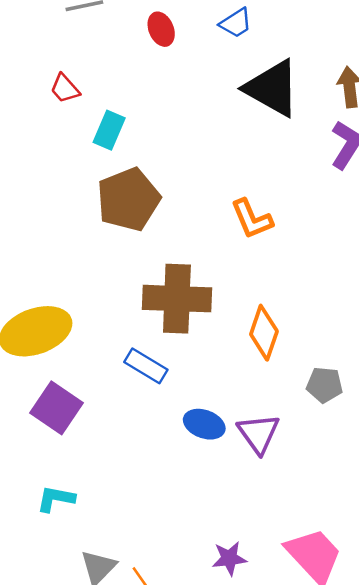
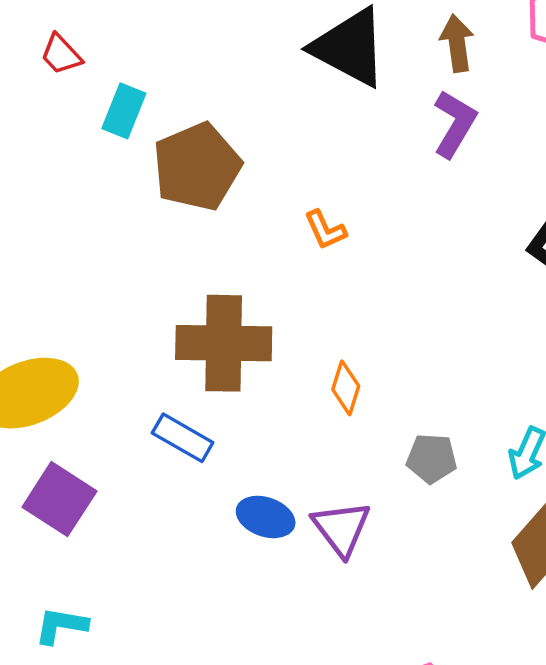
brown pentagon: (128, 200) -> (197, 167), moved
orange L-shape: (252, 219) -> (325, 230), size x0.7
orange diamond: (264, 333) -> (346, 388), size x0.7

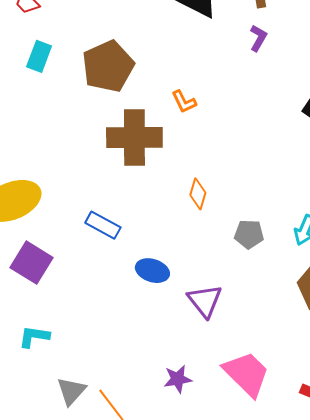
cyan rectangle: (124, 111) -> (39, 56), moved
purple L-shape: (455, 124) -> (258, 38), size x0.7
brown cross: (224, 343) -> (134, 138), moved
purple triangle: (341, 528) -> (205, 301), moved

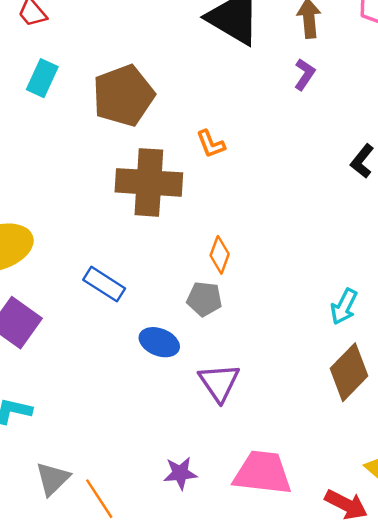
gray pentagon: (249, 234) -> (204, 299), moved
pink trapezoid: (246, 374) -> (263, 473), turned -42

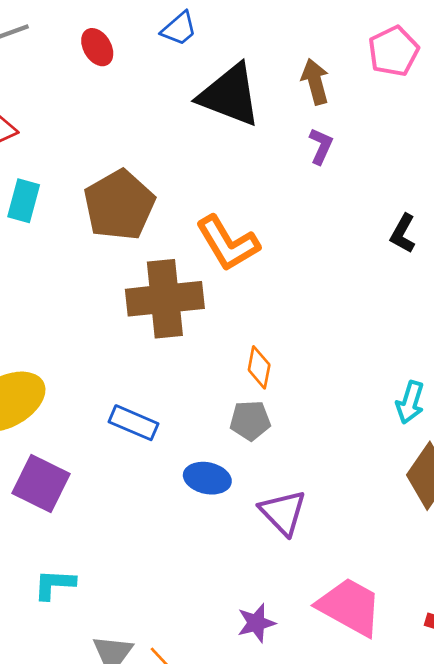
orange L-shape: (211, 144) -> (228, 243), size x1.8
pink trapezoid: (263, 473) -> (350, 607), turned 32

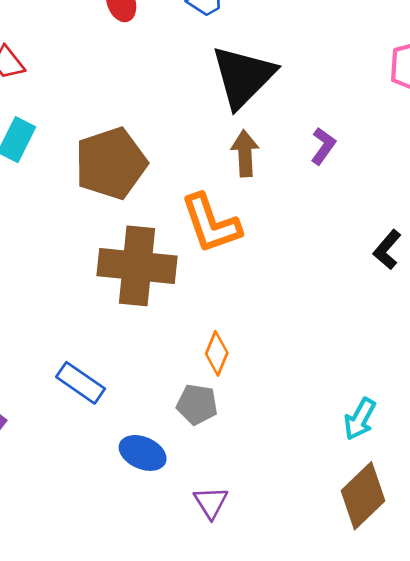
brown arrow: (315, 82) -> (245, 153), moved
black triangle: (230, 95) -> (243, 77), turned 42
purple triangle: (283, 512) -> (211, 502), size x0.7

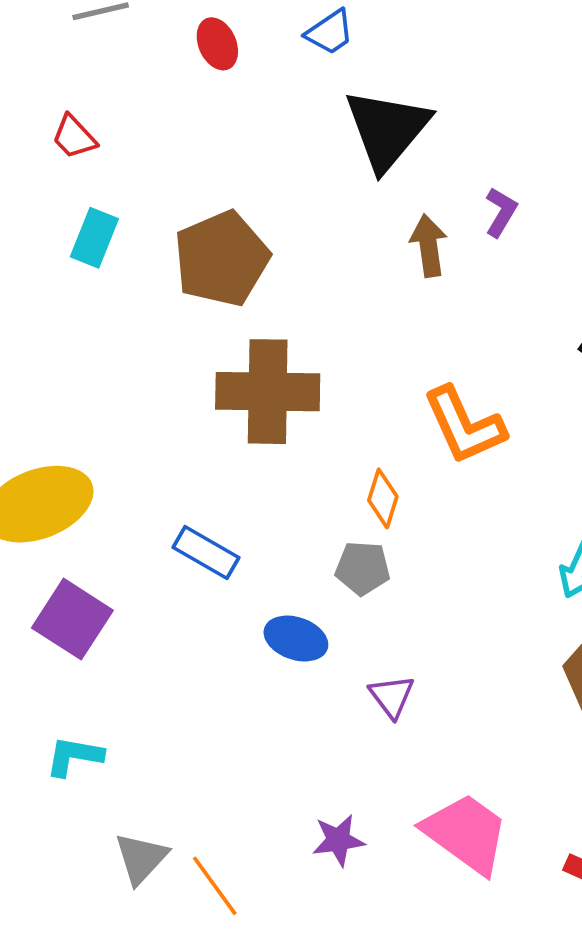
brown arrow: (245, 153) -> (429, 246), moved
orange L-shape: (211, 223) -> (464, 425), moved

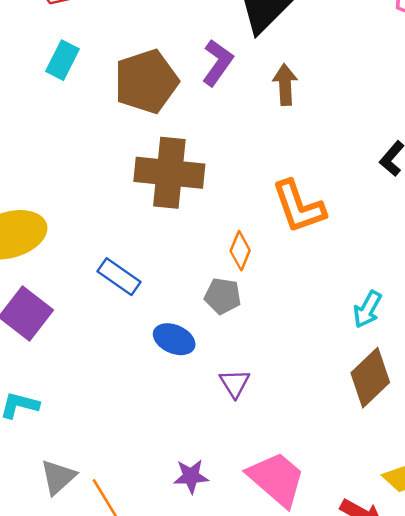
purple L-shape: (501, 212) -> (218, 63), moved, size x1.4

